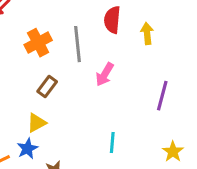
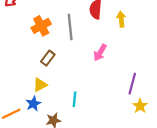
pink arrow: (105, 74) -> (100, 53), moved
purple line: (162, 96) -> (132, 84), moved
cyan line: (112, 142) -> (74, 99), moved

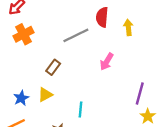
orange cross: (41, 26) -> (24, 34), moved
gray line: (70, 27) -> (76, 35), turned 70
blue star: (33, 104) -> (21, 98), moved

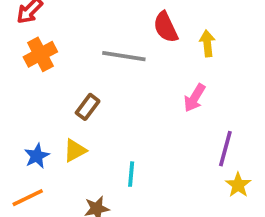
red semicircle: (102, 17) -> (166, 27), turned -30
gray line: (76, 35) -> (124, 56), turned 35
pink arrow: (107, 62) -> (195, 98), moved

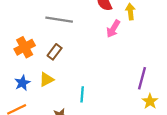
orange cross: (40, 54) -> (25, 47), moved
gray line: (124, 56) -> (59, 20), moved
pink arrow: (195, 98) -> (113, 29), moved

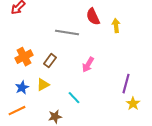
gray line: (59, 20) -> (67, 33), moved
pink arrow: (113, 29) -> (88, 65), moved
cyan line: (82, 94) -> (74, 98), turned -48

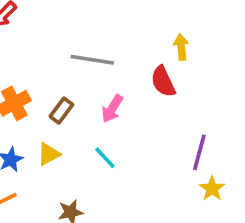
red semicircle: (93, 17) -> (163, 82), moved
pink arrow: (88, 65) -> (112, 109), moved
cyan line: (74, 98) -> (105, 158), moved

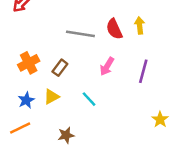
red semicircle: (163, 82) -> (114, 29), moved
pink arrow: (112, 109) -> (107, 66), moved
purple line: (199, 152) -> (143, 71), moved

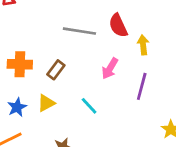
yellow arrow: (140, 25) -> (143, 45), moved
orange cross: (29, 63) -> (20, 64), turned 30
purple line: (143, 71) -> (142, 86), moved

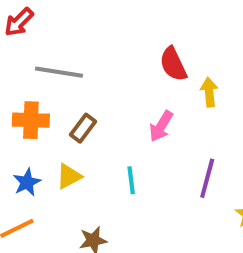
gray line: (79, 31) -> (59, 72), moved
purple line: (142, 86) -> (207, 178), moved
cyan line: (89, 106) -> (131, 180), turned 36

